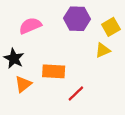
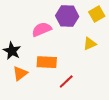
pink semicircle: (30, 26) -> (42, 29), moved
yellow square: (111, 27) -> (97, 14), moved

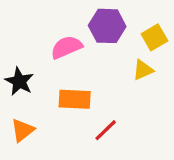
yellow square: (97, 14) -> (154, 37), moved
orange triangle: (20, 73) -> (23, 130), moved

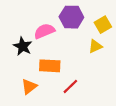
black star: (19, 81) -> (23, 46), moved
orange triangle: (23, 130) -> (29, 86), moved

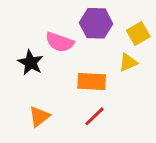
pink semicircle: (44, 31) -> (60, 42), turned -138
orange rectangle: (50, 66) -> (92, 81), moved

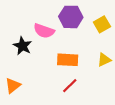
yellow triangle: (128, 63) -> (104, 60), moved
orange triangle: (39, 116) -> (13, 86), moved

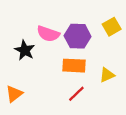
purple hexagon: (71, 17) -> (78, 36), moved
yellow triangle: (104, 60) -> (107, 75), moved

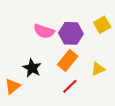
black star: (25, 50) -> (32, 68), moved
orange rectangle: (74, 66) -> (68, 60), turned -54

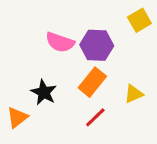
yellow square: (102, 25) -> (139, 20), moved

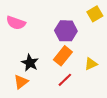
pink semicircle: (60, 42) -> (16, 23), moved
orange triangle: (17, 117) -> (21, 82), moved

